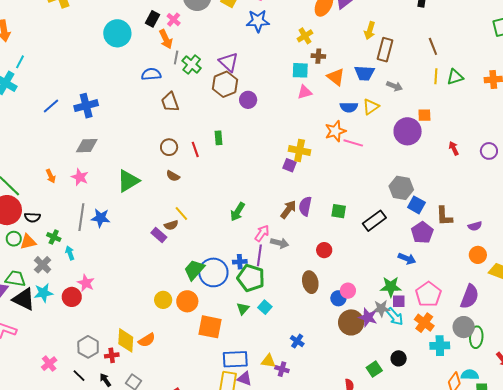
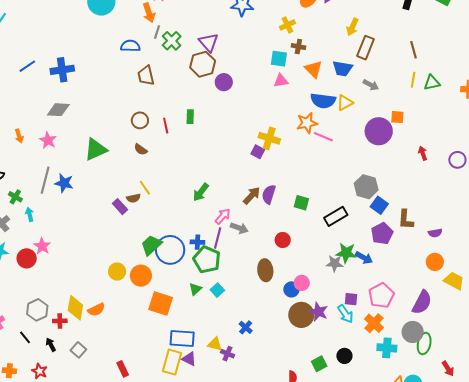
blue semicircle: (349, 107) -> (323, 101), size x1.4
green star: (391, 287) -> (346, 253), moved
gray star: (381, 308) -> (335, 263), moved

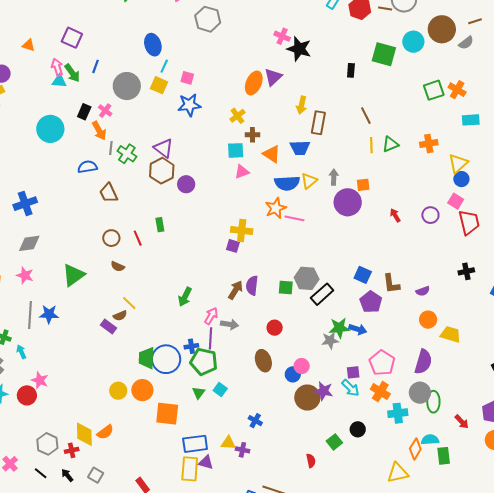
gray arrow: (371, 85) -> (334, 177), moved, turned -105
gray hexagon: (366, 187) -> (307, 278), moved
green trapezoid: (151, 245) -> (147, 358), turned -35

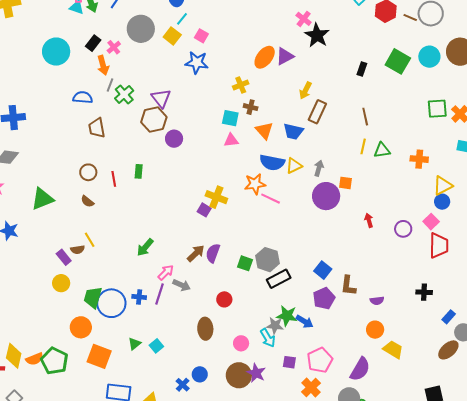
green pentagon: (204, 362) -> (54, 361), moved
blue circle: (293, 374) -> (200, 374), moved
cyan arrow: (350, 388) -> (268, 338), moved
yellow circle: (118, 391) -> (61, 283), moved

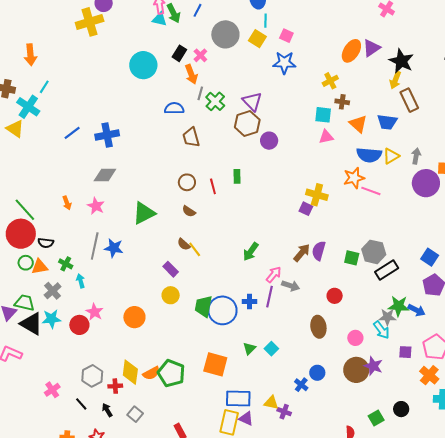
cyan line: (182, 19) -> (266, 21), turned -32
black star: (317, 35) -> (401, 61), moved
brown rectangle: (317, 112) -> (409, 100), turned -45
brown semicircle: (78, 250) -> (184, 244), moved, turned 56
orange circle: (81, 327) -> (134, 317), moved

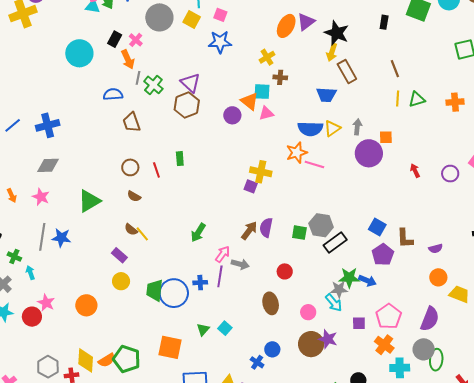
orange triangle: (358, 124) -> (250, 101), moved
purple circle: (269, 141) -> (232, 115), moved

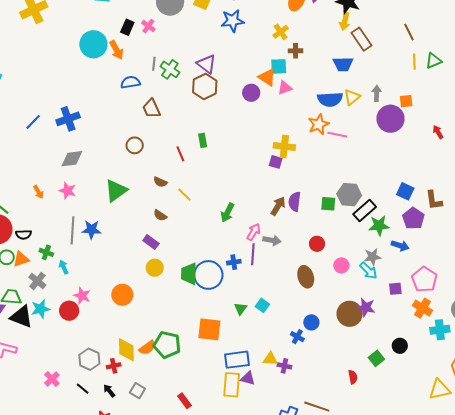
orange arrow: (128, 59) -> (117, 50), moved
brown circle: (130, 167) -> (135, 145), moved
yellow line: (142, 234) -> (184, 195), moved
green star: (349, 278) -> (379, 226), moved
pink circle: (308, 312) -> (341, 265), moved

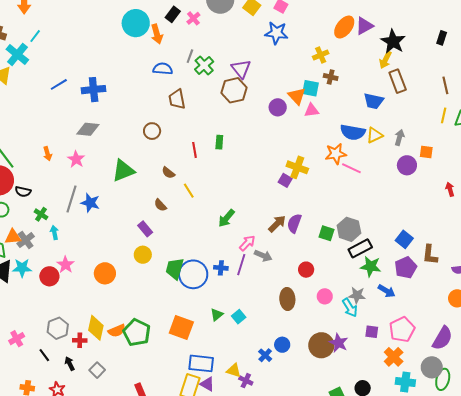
purple circle: (390, 119) -> (407, 165), size x0.7
orange triangle: (21, 259) -> (13, 237), moved

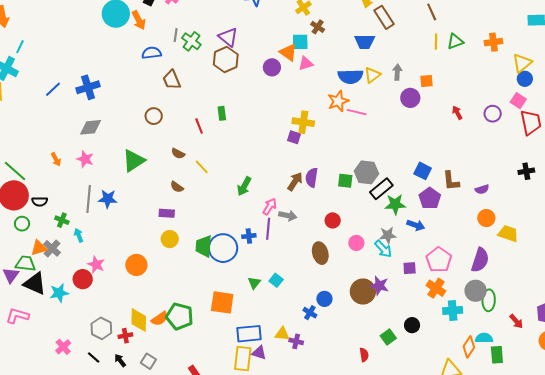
brown cross: (331, 77) -> (318, 27), turned 32
purple rectangle: (145, 229) -> (167, 213), turned -35
cyan star: (22, 268) -> (59, 293), moved

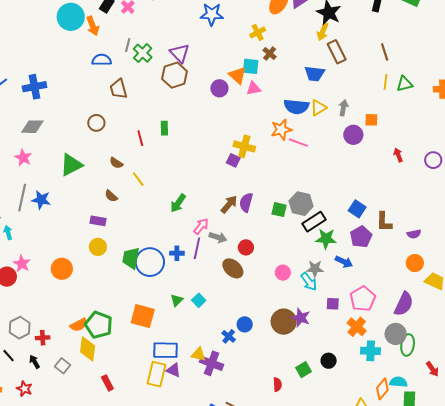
red circle: (333, 220) -> (246, 247), moved
brown ellipse: (320, 253) -> (233, 268), moved, turned -40
yellow diamond: (139, 320) -> (88, 349), moved
purple cross: (296, 341) -> (212, 363), size x1.6

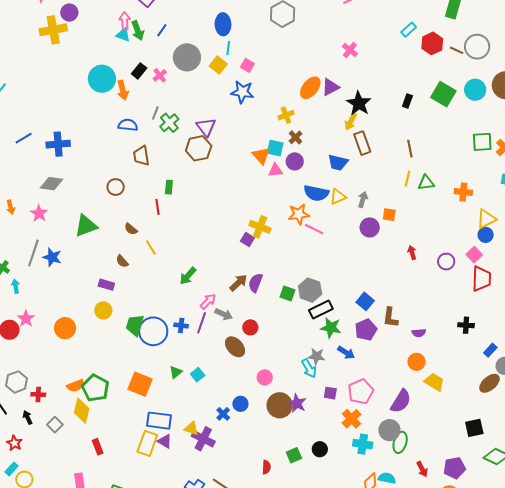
purple circle: (219, 88) -> (295, 161), moved
green rectangle: (164, 128) -> (169, 187), moved
pink circle: (283, 273) -> (265, 377), moved

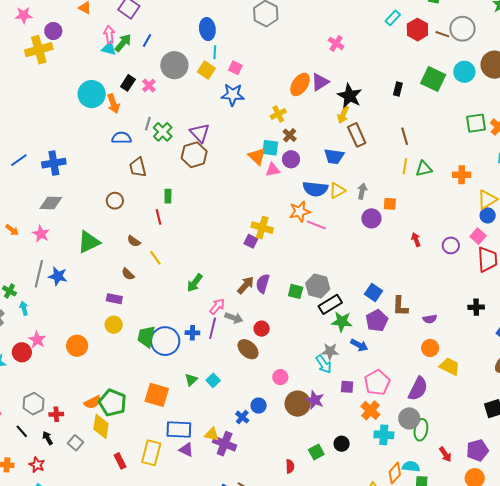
green arrow: (138, 31) -> (123, 43), turned -114
orange arrow: (11, 207) -> (12, 230), turned -32
yellow rectangle: (147, 443) -> (151, 453), moved

